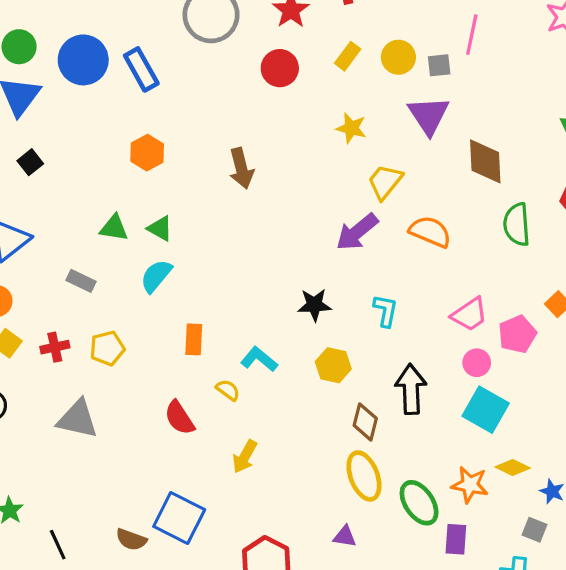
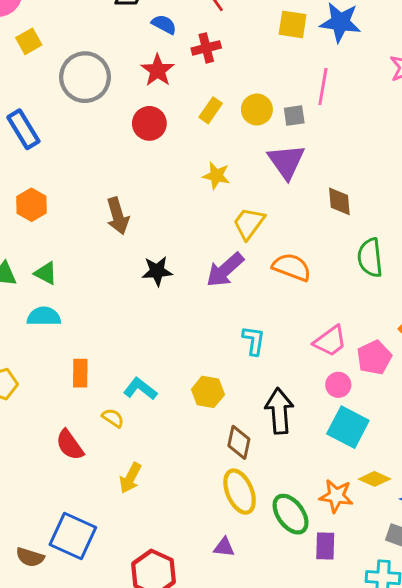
brown diamond: (485, 161) -> (339, 201), size x0.7
cyan semicircle: (156, 276) -> (44, 317), turned 52
black star: (314, 305) -> (157, 271), moved

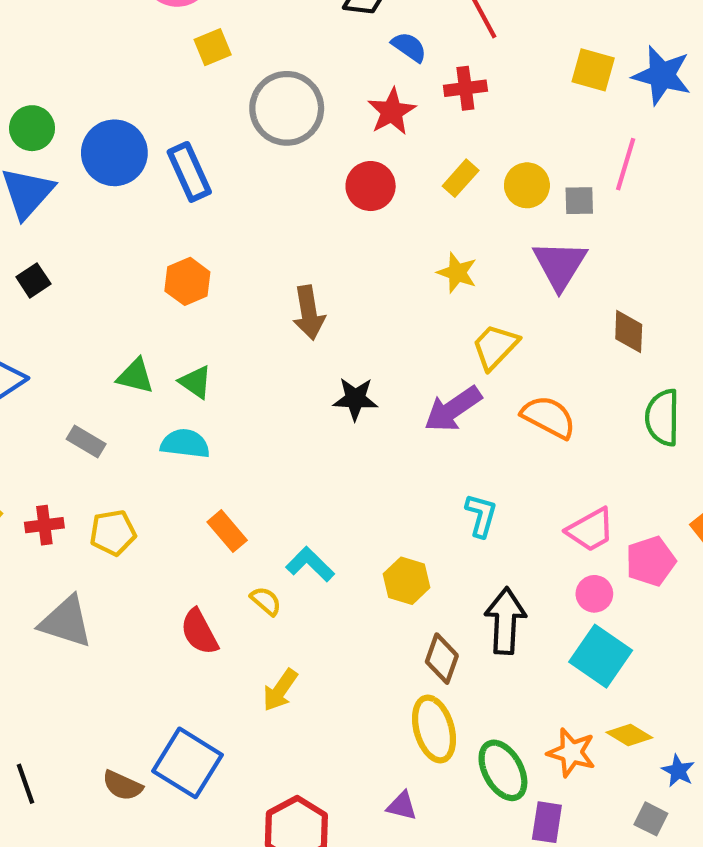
orange rectangle: (80, 373) -> (227, 531), turned -48

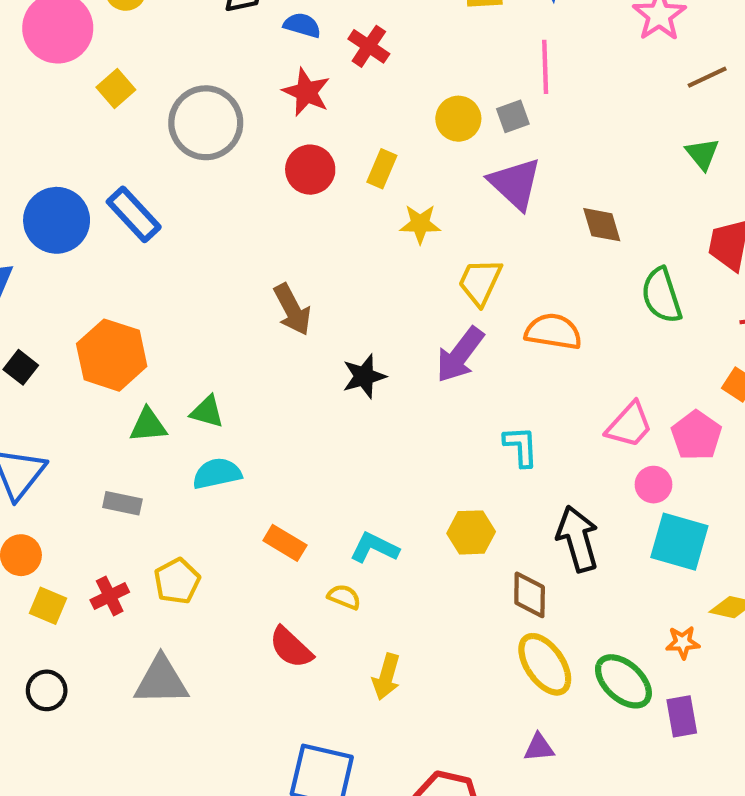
red cross: (465, 88) -> (369, 46), turned -30
yellow rectangle: (461, 178) -> (382, 169), moved
orange hexagon: (187, 281) -> (112, 355), moved, size x1.5
orange star: (571, 753) -> (683, 642), size x0.7

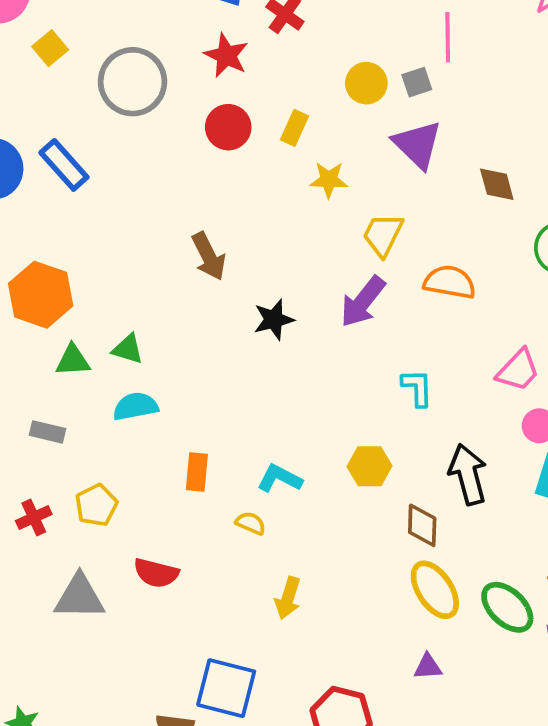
orange rectangle: (285, 543) -> (197, 472), turned 63
red semicircle: (291, 647) -> (156, 573), moved, turned -30

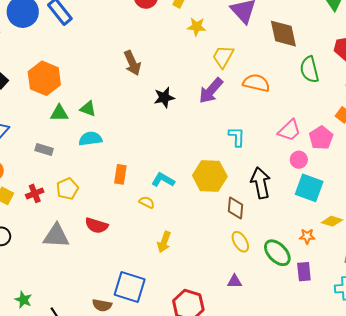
brown diamond: (497, 184) -> (283, 34), size x1.5
yellow hexagon: (369, 466) -> (210, 176), size x1.5
yellow ellipse: (435, 590) -> (240, 242), size x0.7

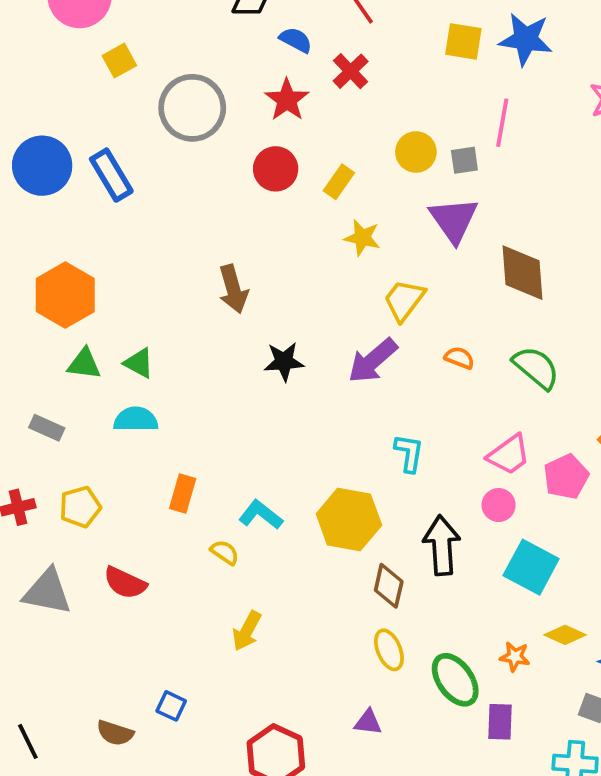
green semicircle: (309, 70) -> (536, 368), moved, turned 136
orange semicircle: (256, 83) -> (459, 358), size x0.6
pink circle: (299, 160) -> (499, 505), moved
blue square: (130, 287) -> (171, 706), size x0.5

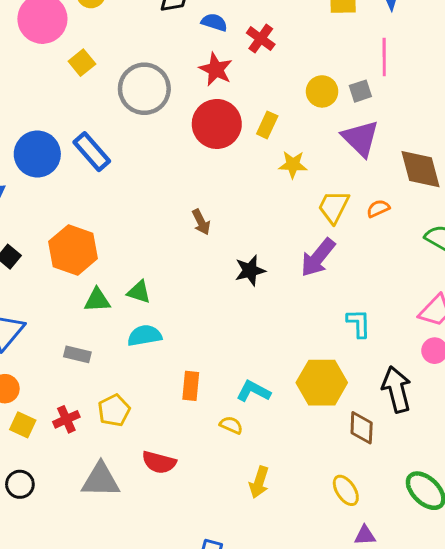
red circle: (276, 169) -> (217, 124), size x1.4
brown arrow: (233, 289) -> (201, 222), size x0.7
orange semicircle: (459, 358) -> (378, 208), moved, turned -35
yellow ellipse: (389, 650) -> (346, 490), moved

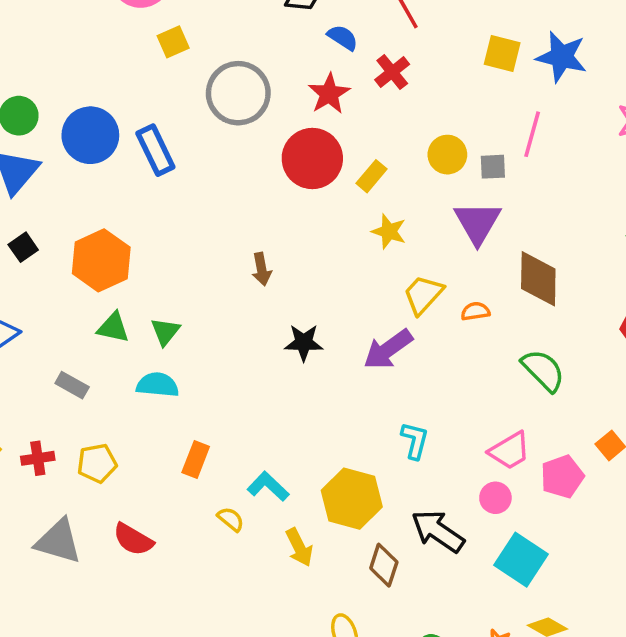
green triangle: (139, 292) -> (165, 332), turned 35
black arrow: (397, 389) -> (438, 531), turned -57
yellow arrow: (259, 482) -> (299, 547), moved, turned -60

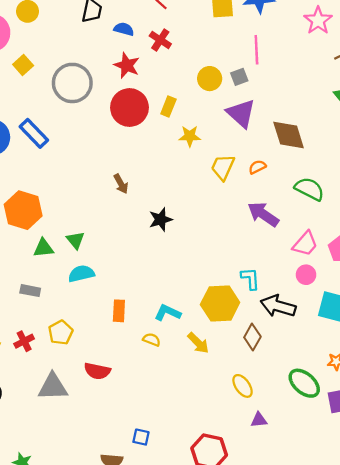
purple arrow: (388, 349) -> (263, 214), moved, turned 88
cyan L-shape: (415, 441) -> (250, 279), moved
brown diamond: (384, 565) -> (252, 337), turned 30

